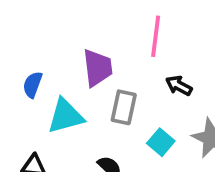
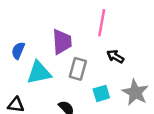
cyan square: (161, 142) -> (101, 93), turned 30

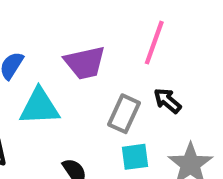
purple trapezoid: (62, 42) -> (85, 63), turned 72
gray rectangle: (78, 69) -> (124, 114), moved

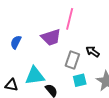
pink line: (154, 43) -> (70, 19), moved
cyan triangle: (39, 107) -> (35, 76), moved

